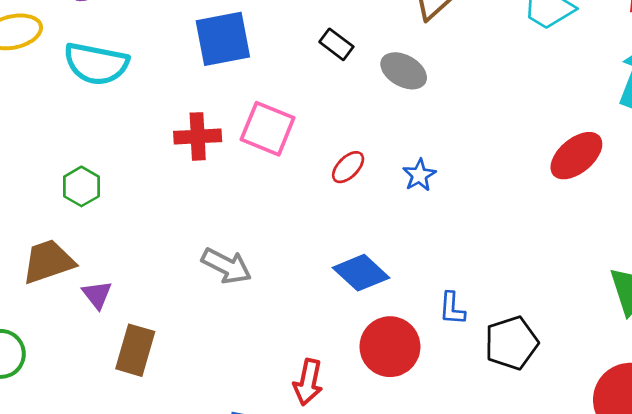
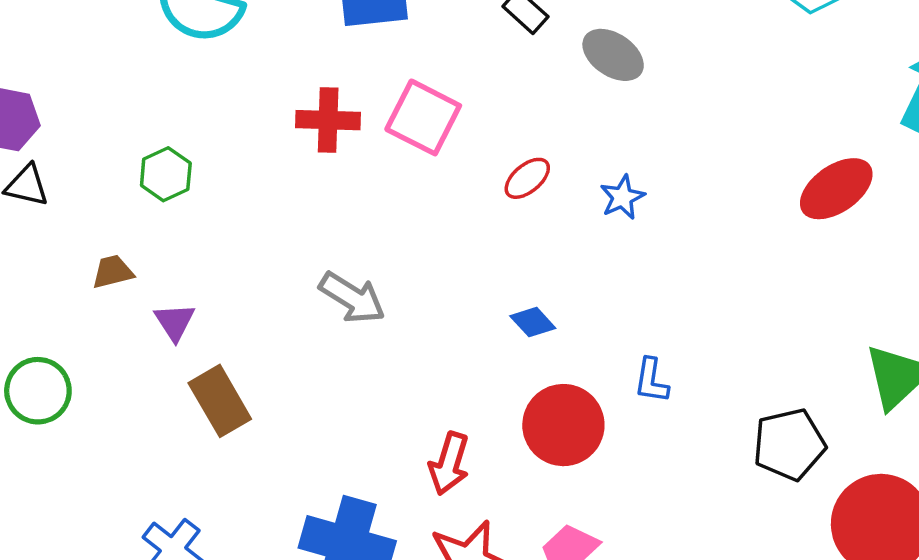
brown trapezoid: (48, 262) -> (113, 272), size x0.6
blue diamond: (361, 273) -> (533, 322), size x0.6
black pentagon: (511, 343) -> (789, 444), moved
brown rectangle: (135, 350) -> (220, 401), turned -51

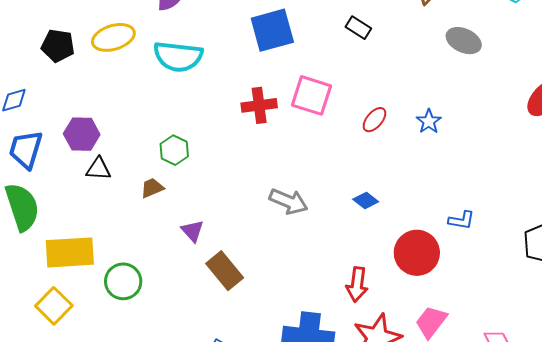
gray ellipse: (613, 55) -> (464, 41), moved
brown trapezoid: (113, 272) -> (152, 188), moved
blue diamond: (533, 322) -> (366, 201), moved
blue L-shape: (651, 381) -> (461, 220), turned -80

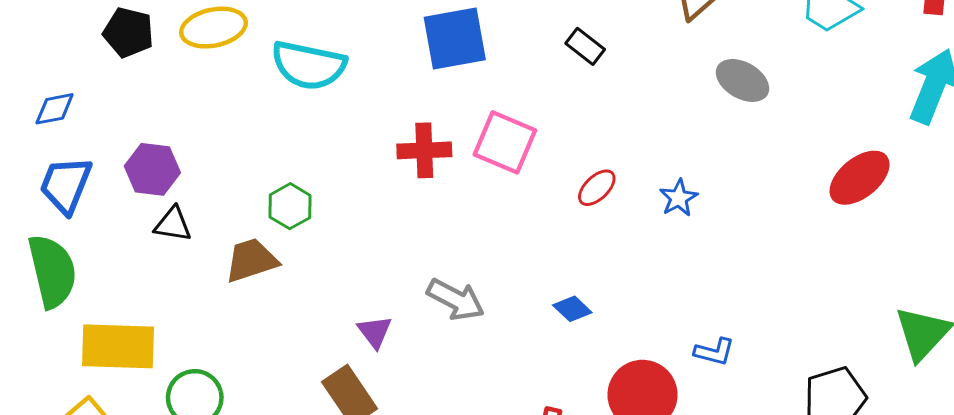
brown trapezoid: (152, 188) -> (251, 260), size x1.5
purple triangle: (192, 231) -> (375, 332), moved

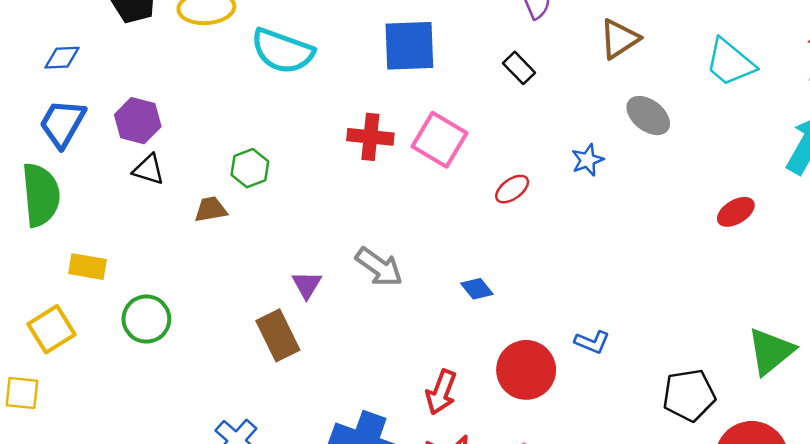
red ellipse: (860, 178) -> (736, 212), size x0.7
blue star: (679, 198) -> (587, 160), moved
brown trapezoid: (251, 260) -> (211, 209), size x0.7
yellow rectangle: (118, 346) -> (87, 267), size x0.6

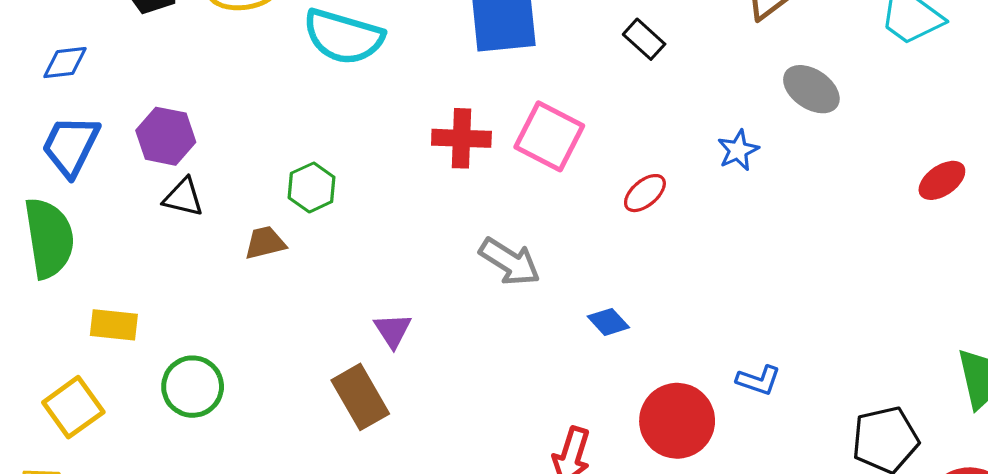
red ellipse: (736, 212) -> (942, 180), moved
gray arrow: (379, 267) -> (510, 262), moved

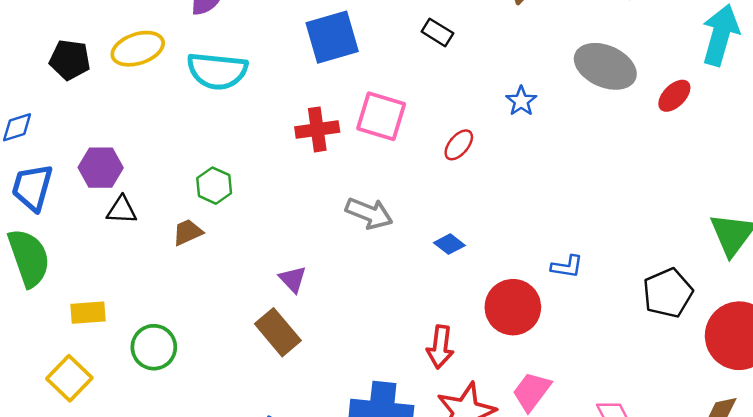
gray ellipse: (811, 89) -> (605, 66), moved, size x1.4

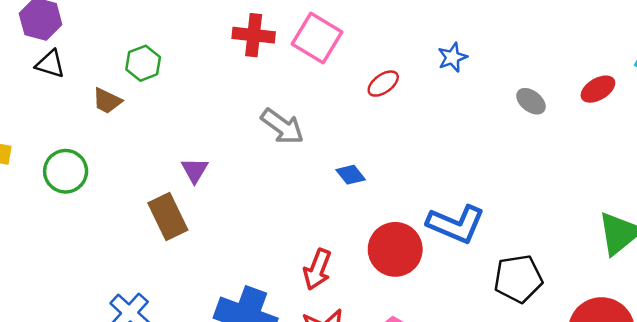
gray ellipse: (605, 66) -> (531, 101), moved, size x0.5
brown trapezoid: (188, 232) -> (107, 101), turned -144
blue L-shape: (567, 267) -> (456, 224), size x1.8
black pentagon: (668, 293) -> (518, 279), moved
green circle: (154, 347) -> (66, 171), moved

